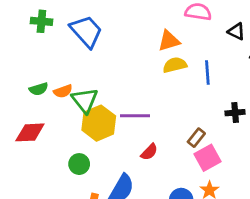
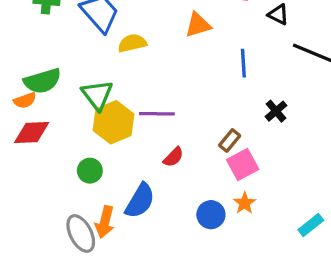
yellow semicircle: (175, 65) -> (132, 43), moved
green semicircle: (39, 89) -> (42, 81), size x1.6
orange semicircle: (63, 91) -> (25, 100), moved
black cross: (235, 113) -> (276, 111), turned -36

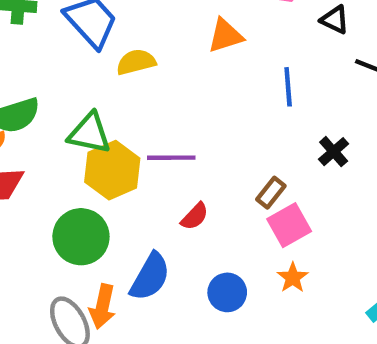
green triangle: (97, 95) -> (89, 133), turned -40
green circle: (90, 171) -> (81, 237), size x1.6
blue circle: (211, 215) -> (227, 292), moved

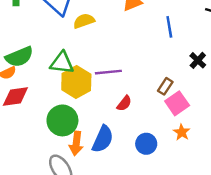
orange arrow: (102, 306) -> (76, 143), moved

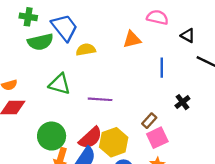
green semicircle: (19, 57) -> (40, 42), moved
yellow hexagon: (76, 82) -> (114, 142), moved
red semicircle: (124, 103) -> (90, 138), moved, size x1.6

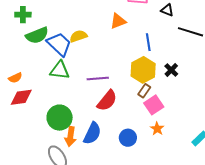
blue trapezoid: (64, 27) -> (59, 44), moved
red semicircle: (90, 138) -> (107, 101), moved
yellow hexagon: (114, 142) -> (143, 70), moved

